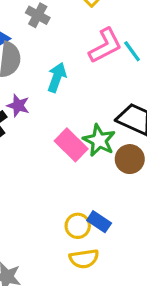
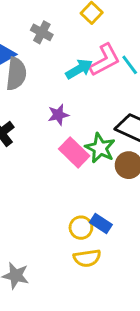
cyan arrow: (57, 77) -> (79, 69), moved, turned 40
purple star: (18, 106) -> (58, 115), moved, turned -30

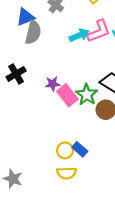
purple star: (58, 115) -> (53, 84), moved

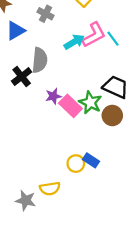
gray semicircle: (33, 32) -> (40, 60), moved
black cross: (16, 74) -> (22, 77), moved
yellow semicircle: (67, 173) -> (50, 189), moved

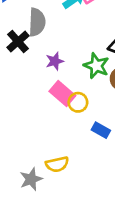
pink rectangle: (70, 106) -> (62, 93), moved
yellow circle: (76, 164) -> (78, 102), moved
gray star: (26, 200) -> (31, 179), turned -30

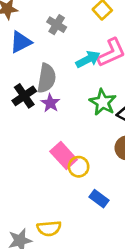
purple star: (55, 61) -> (50, 103), moved, turned -30
green star: (96, 66) -> (103, 102), moved

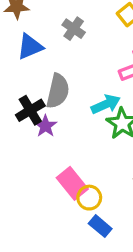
cyan arrow: (88, 59) -> (106, 104), moved
purple star: (50, 103) -> (45, 126), moved
blue rectangle: (99, 199) -> (100, 226), moved

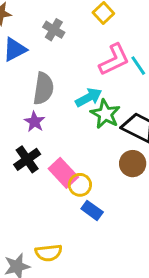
black cross: (30, 110) -> (27, 159), moved

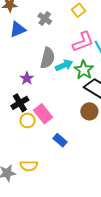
gray semicircle: (43, 89) -> (48, 58), moved
green star: (105, 114) -> (84, 70), moved
yellow circle: (80, 185) -> (27, 120), moved

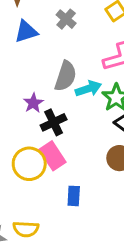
black cross: (20, 103) -> (54, 122), moved
yellow circle: (27, 120) -> (29, 164), size x1.5
blue rectangle: (60, 140) -> (74, 196), turned 48

